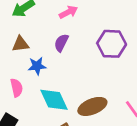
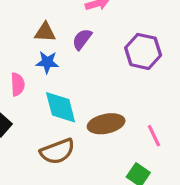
brown triangle: (20, 44) -> (45, 32), moved

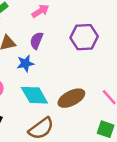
blue star: (47, 62) -> (25, 63), moved

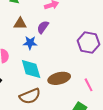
purple hexagon: (84, 37) -> (88, 42), moved

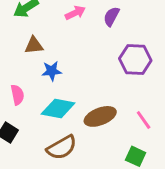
purple semicircle: (43, 27) -> (111, 16), moved
cyan diamond: (31, 69) -> (58, 108), turned -55

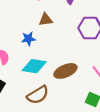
brown triangle: (34, 45) -> (46, 20), moved

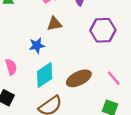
cyan diamond: (34, 66) -> (45, 75), turned -40

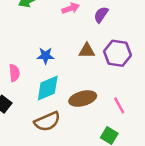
brown triangle: (54, 24) -> (87, 51), moved

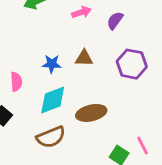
brown triangle: (87, 51) -> (84, 58), moved
pink line: (119, 105) -> (142, 146), moved

